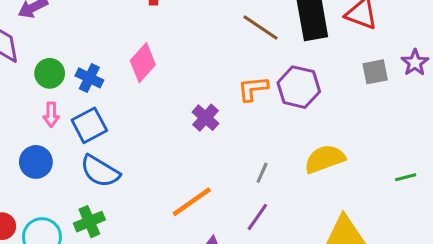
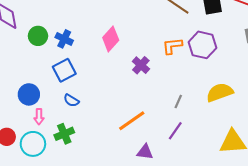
pink diamond: (143, 63) -> (111, 39), moved
pink arrow: (51, 115) -> (39, 117), moved
blue semicircle: (100, 171) -> (71, 100), size x0.6

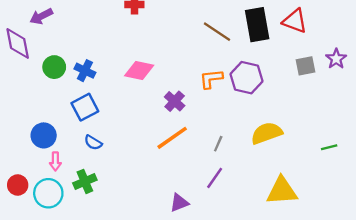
pink diamond: (111, 39) -> (139, 71), turned 60
orange line: (132, 121) -> (172, 138), moved
purple triangle: (145, 152) -> (179, 203), turned -30

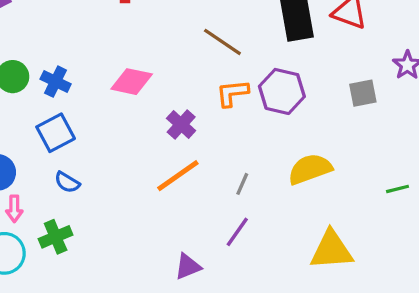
brown line: (217, 32) -> (222, 42), moved
gray square: (305, 66) -> (363, 93), moved

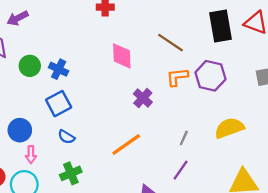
pink diamond: (132, 82) -> (122, 56), moved, turned 76
orange line: (178, 176) -> (126, 145), moved
green cross: (56, 237) -> (71, 173), moved

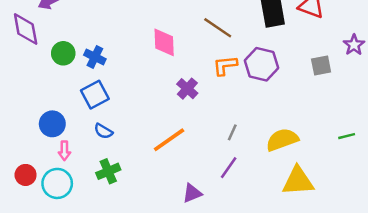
yellow semicircle: (229, 128) -> (282, 140), moved

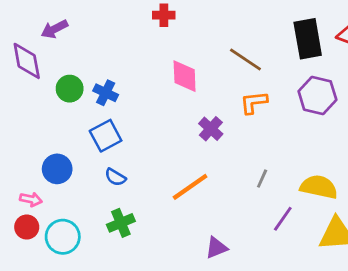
purple hexagon: (261, 64) -> (317, 96), moved
yellow semicircle: (282, 140) -> (319, 187), turned 32
pink arrow: (64, 151) -> (31, 199), moved, turned -78
purple line: (229, 168) -> (283, 219), moved

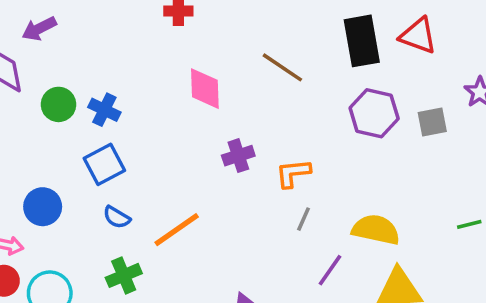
orange L-shape: (254, 102) -> (293, 173), moved
purple cross: (211, 129) -> (238, 156), turned 30
orange line: (190, 187) -> (177, 230), moved

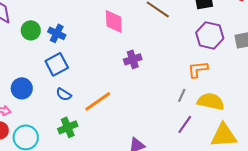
orange L-shape: (293, 173) -> (198, 69), moved
gray line: (304, 219) -> (182, 95), moved

